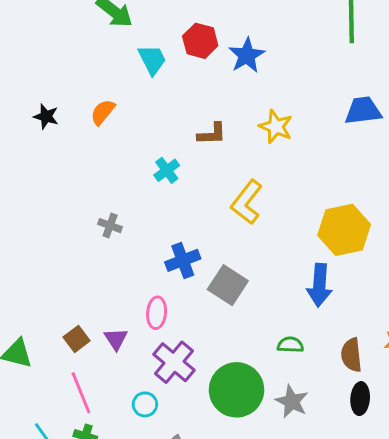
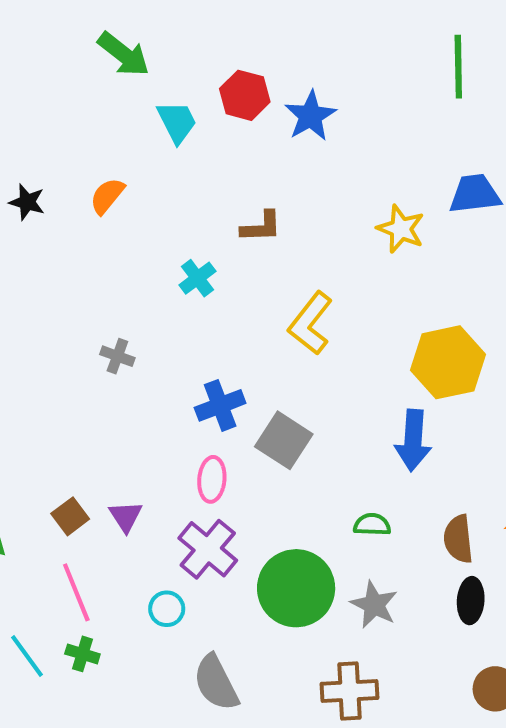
yellow star: (276, 127) -> (401, 229), moved
pink ellipse: (157, 313) -> (212, 479), moved

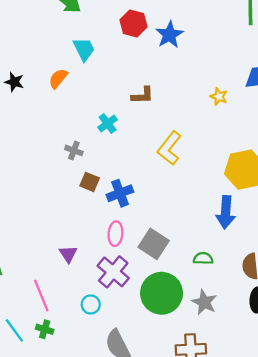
cyan trapezoid: (177, 122) -> (84, 49), moved
yellow star: (401, 229) -> (219, 97), size x0.7
gray cross: (117, 356) -> (74, 150), moved
gray square: (284, 440) -> (154, 244), moved
brown square: (70, 516) -> (90, 182), moved, turned -30

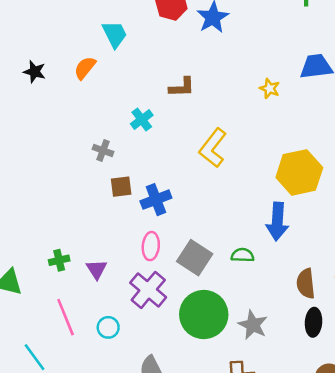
brown square: (90, 182) -> (121, 187), turned -30
green semicircle: (203, 258) -> (242, 255), moved
cyan circle: (91, 304) -> (108, 327), moved
green cross: (45, 329) -> (59, 260), moved, turned -30

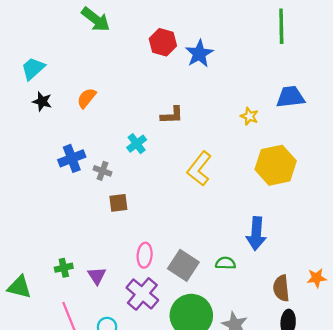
cyan trapezoid: (115, 34) -> (33, 68), moved, turned -105
yellow hexagon: (299, 172) -> (276, 165), moved
blue cross: (156, 200) -> (72, 158), moved

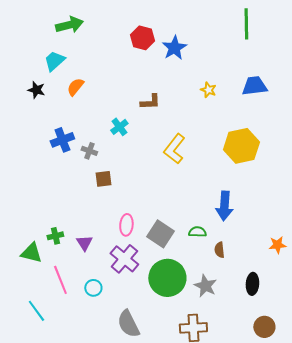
green arrow: (96, 19) -> (69, 25), moved, turned -52
cyan trapezoid: (33, 68) -> (54, 61), moved
yellow star: (249, 116) -> (208, 90), moved
green triangle: (19, 287) -> (31, 253), moved
brown semicircle: (281, 288) -> (219, 250), moved, size x0.7

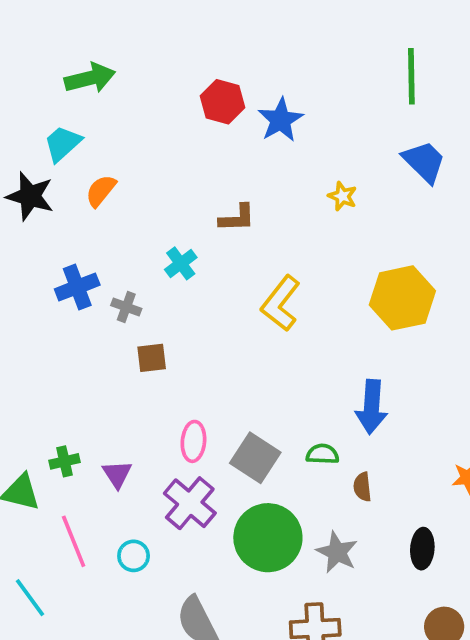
blue trapezoid: (254, 86) -> (424, 162), moved, turned 52
black star: (36, 90) -> (30, 196), size x1.5

